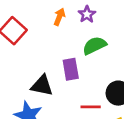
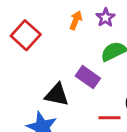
purple rectangle: (71, 69) -> (88, 77), turned -45

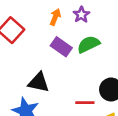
purple rectangle: (88, 77) -> (61, 47), moved

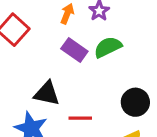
red line: (85, 103) -> (80, 118), moved

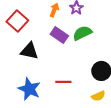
black triangle: (47, 94) -> (29, 51), moved

